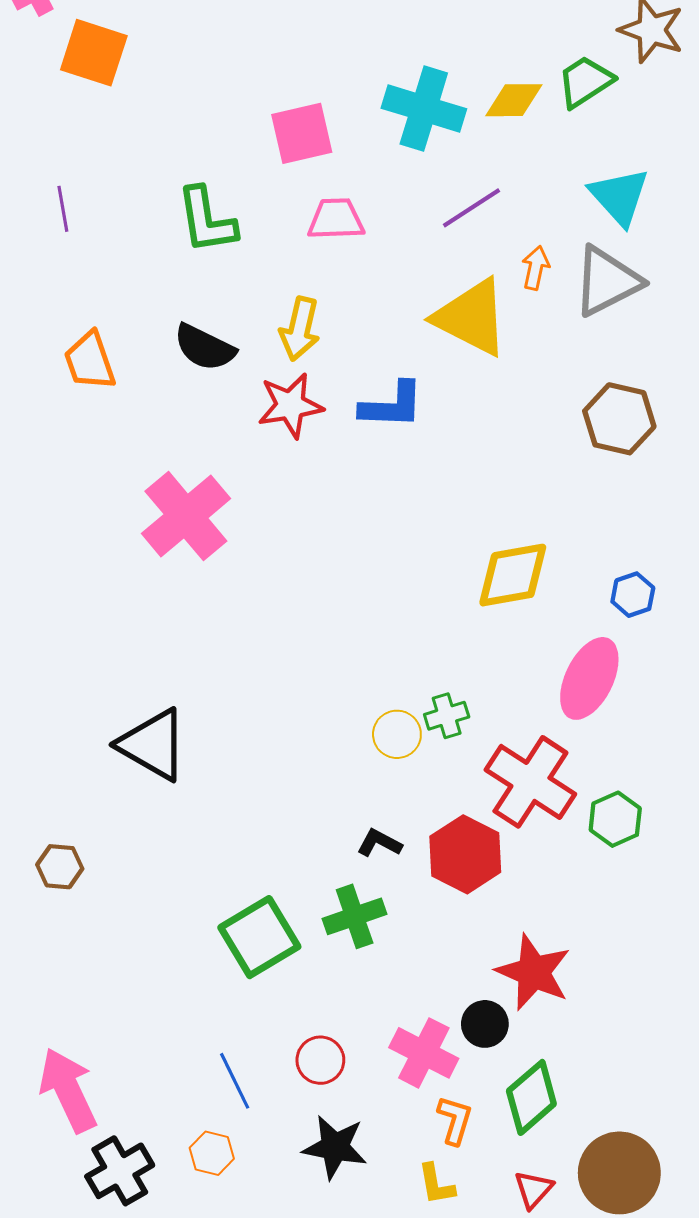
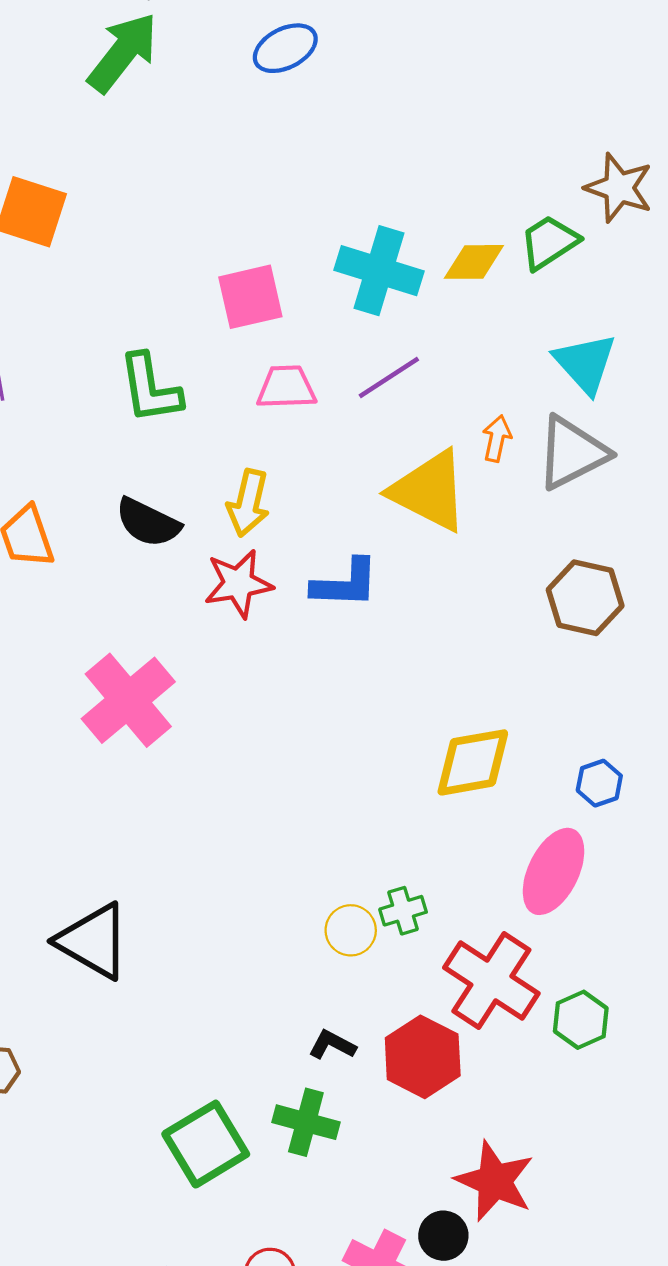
purple line: (471, 208) -> (389, 377), moved
green cross: (355, 916) -> (306, 1122), turned 34

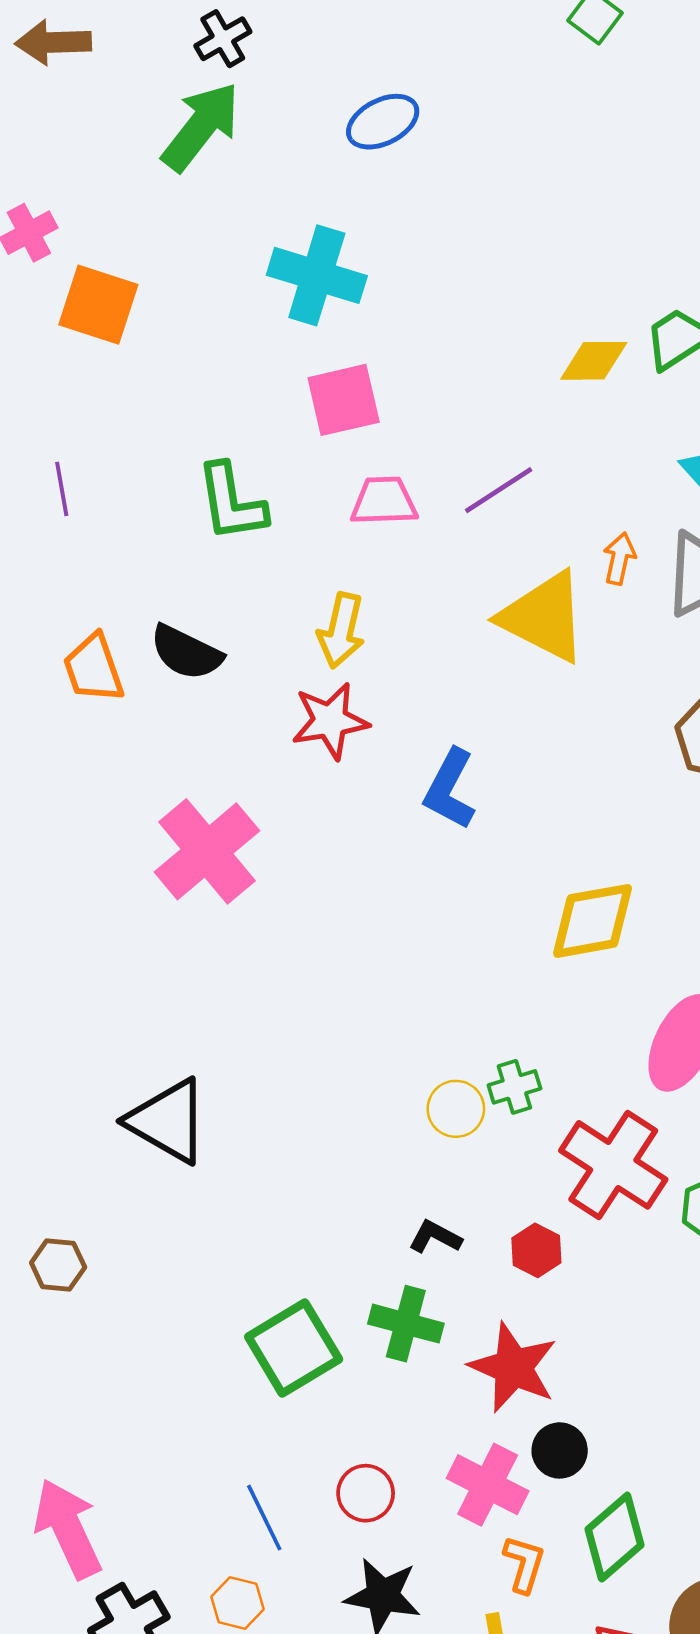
cyan cross: (379, 271) -> (317, 275), moved
black semicircle: (148, 523) -> (186, 652), moved
blue L-shape: (345, 584) -> (450, 789), moved, turned 116
red hexagon: (423, 1057) -> (536, 1250), size x0.6
red star: (495, 1181) -> (513, 1368), moved

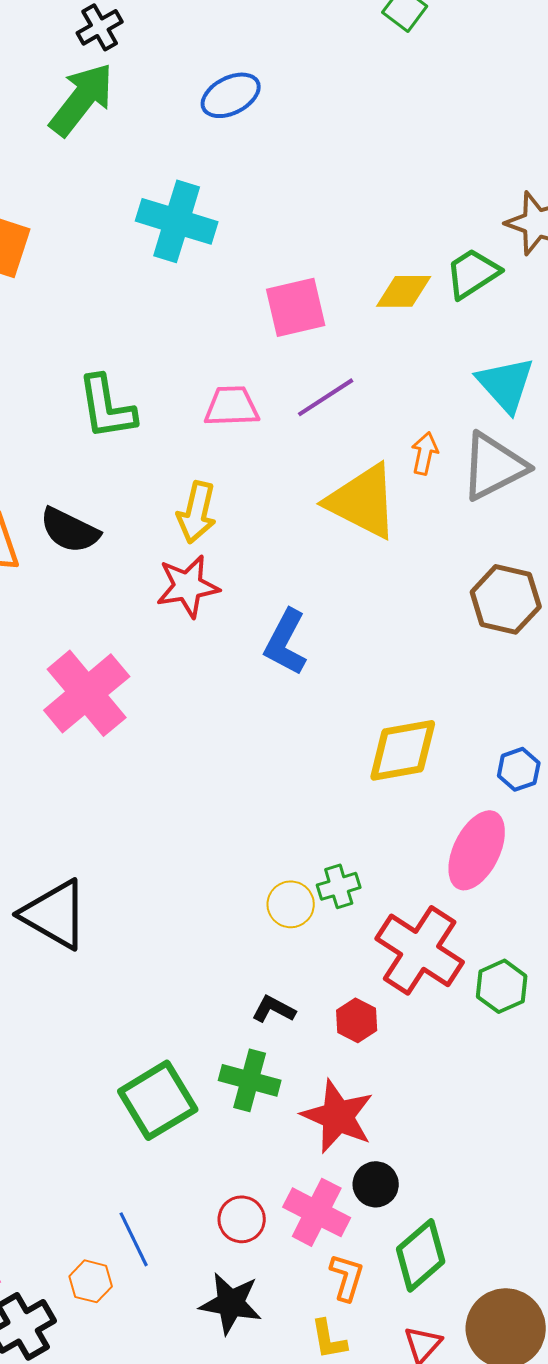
pink square: (344, 400) -> (296, 307), moved
red circle: (366, 1493) -> (242, 1219), moved
orange hexagon: (237, 1603) -> (91, 1281), moved

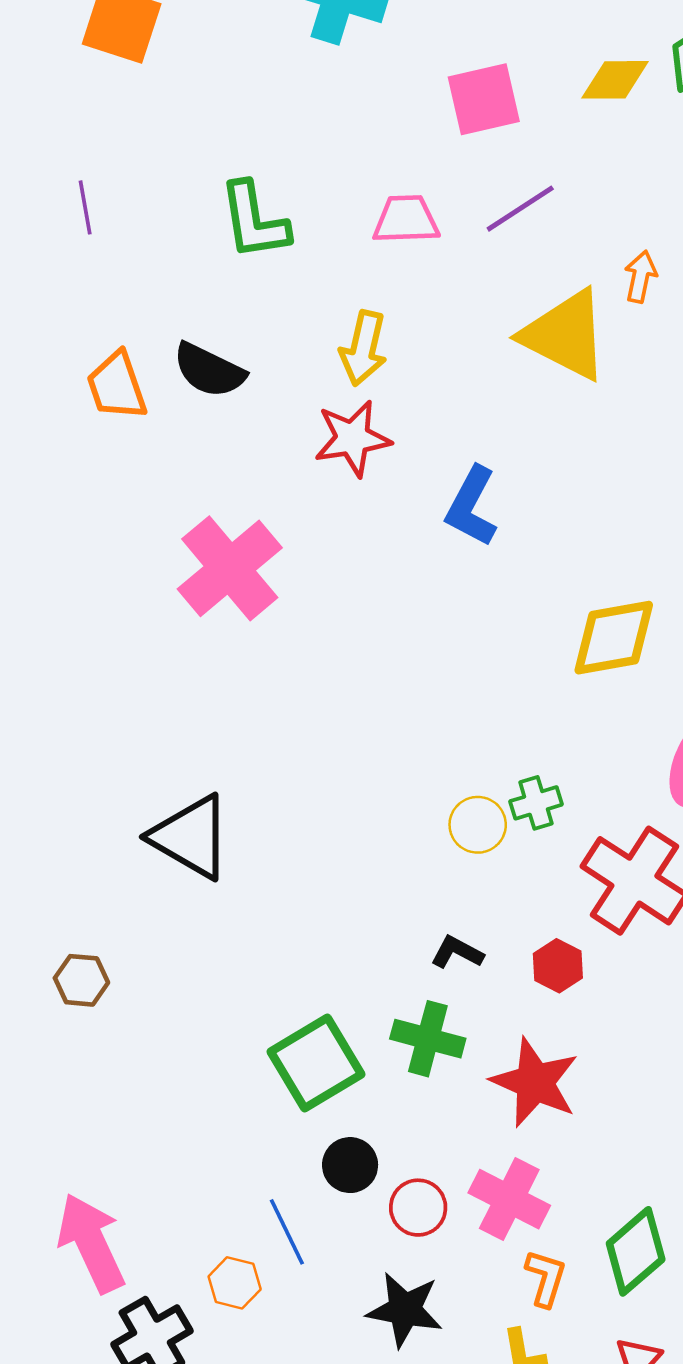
black circle: (376, 1184) -> (350, 1165), moved

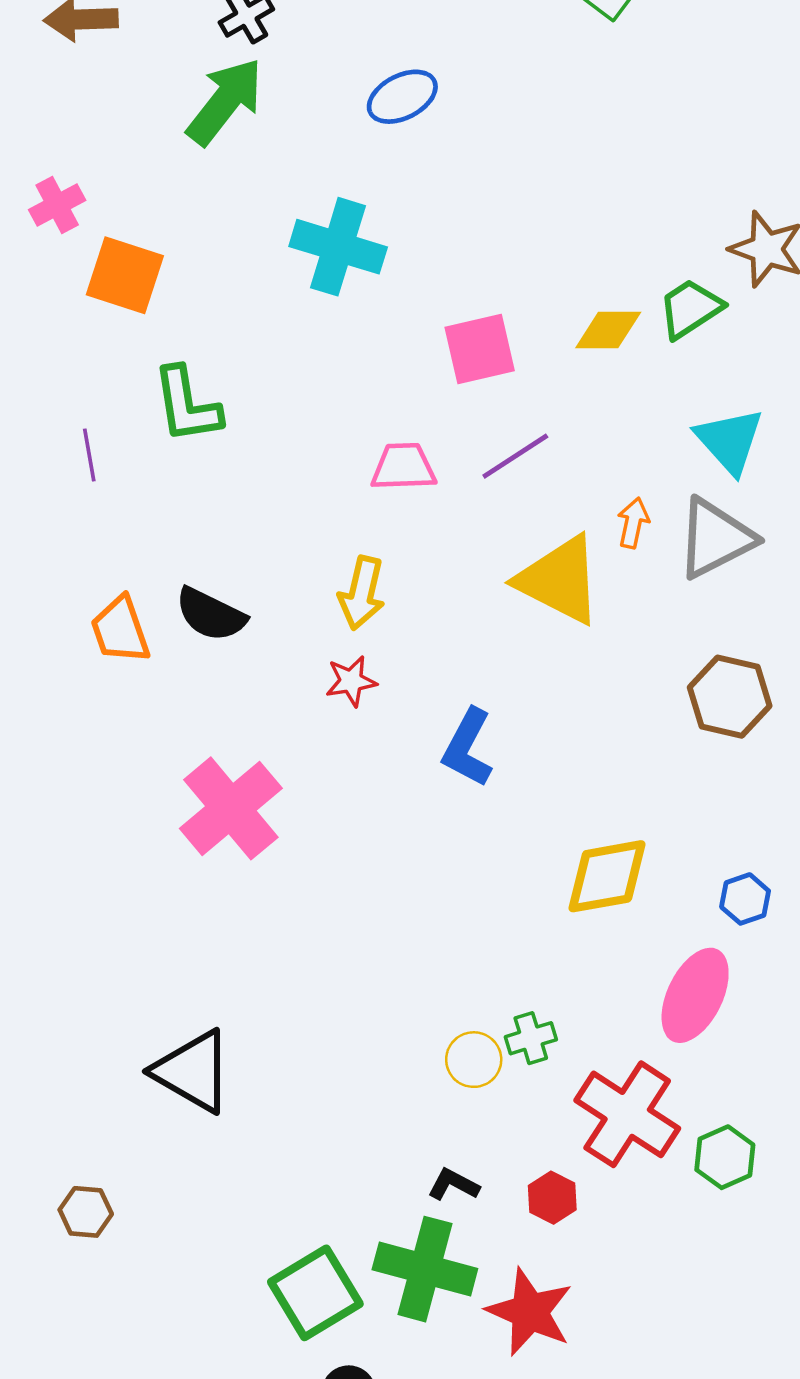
green L-shape: (254, 221) -> (187, 405), moved
red star: (352, 438) -> (351, 681), size x0.7
green cross: (428, 1039) -> (425, 1269), size x1.4

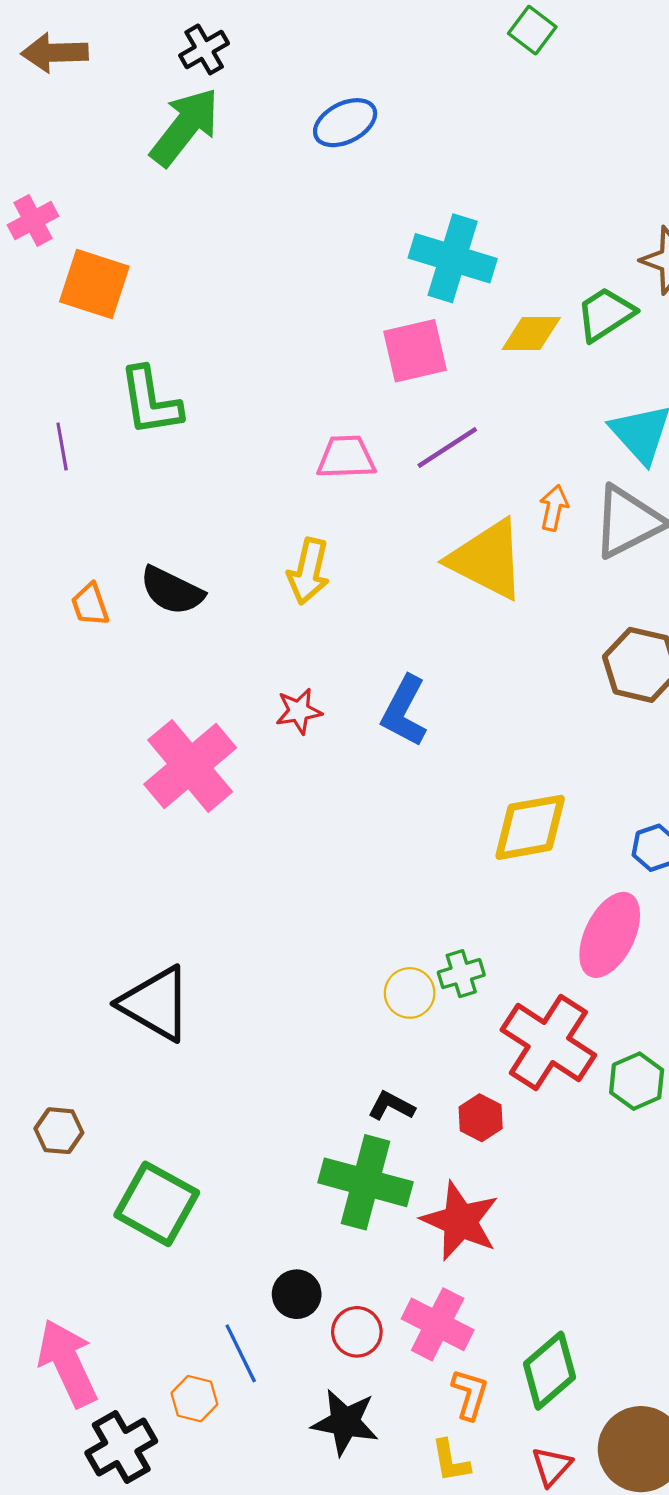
cyan cross: (338, 247) -> (453, 258), moved
orange trapezoid: (120, 630) -> (90, 605), size x0.7
red star: (351, 681) -> (299, 711), moved
green square: (315, 1293) -> (157, 1204), moved, turned -30

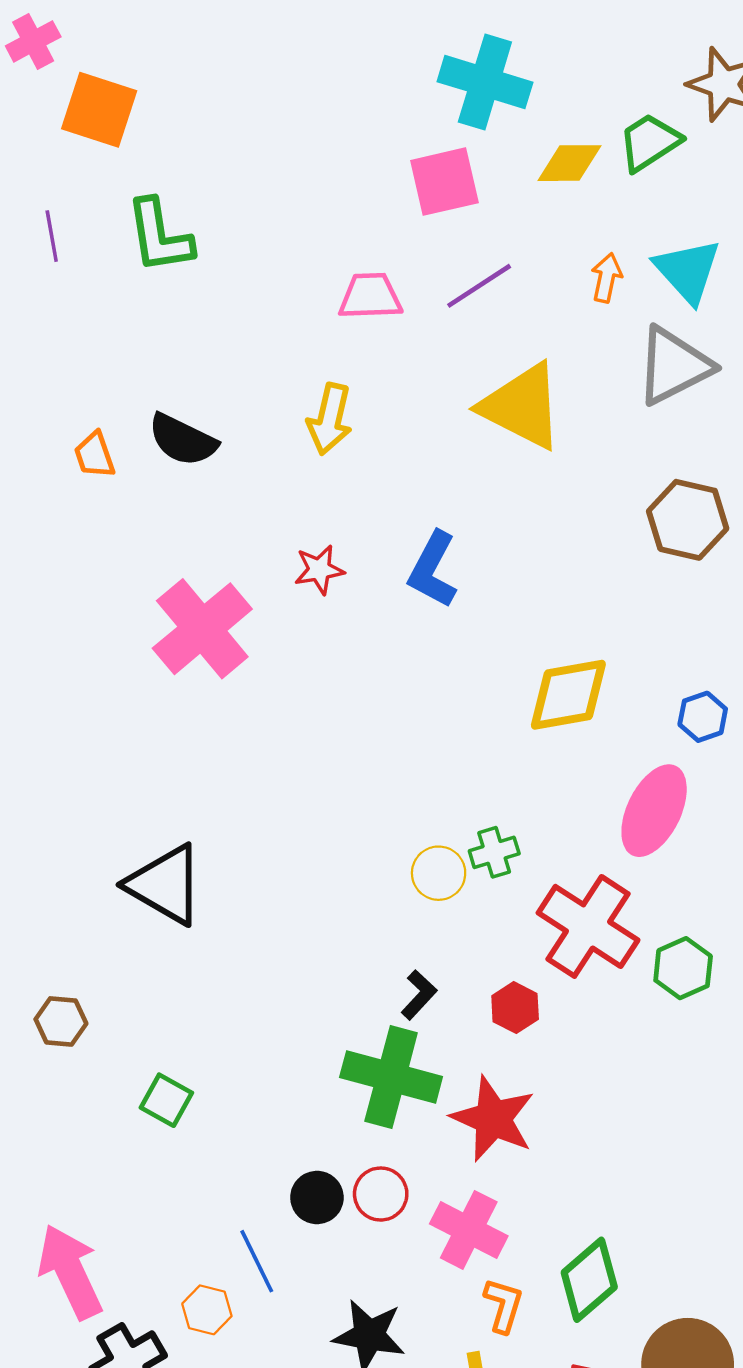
purple line: (62, 446) -> (52, 236), moved
orange arrow: (554, 508) -> (607, 278), moved
black L-shape: (391, 1106) -> (419, 995), turned 105
green square: (157, 1204) -> (166, 1100), size x0.6
red circle: (357, 1332) -> (381, 1194), moved

